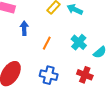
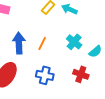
blue arrow: (24, 28) -> (19, 43), moved, size x1.5

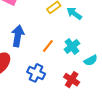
orange line: (42, 43) -> (48, 46), moved

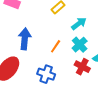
cyan arrow: (74, 14) -> (79, 24), moved, turned 112
red cross: (72, 80) -> (82, 67), moved

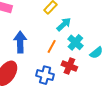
cyan arrow: (79, 24) -> (64, 24), moved
red cross: (82, 67) -> (69, 66), moved

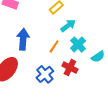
blue cross: (45, 75) -> (45, 74), turned 30

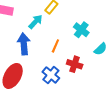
cyan arrow: (68, 26) -> (35, 22), moved
cyan cross: (78, 45) -> (81, 30), moved

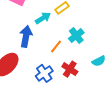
cyan cross: (81, 30) -> (76, 36), moved

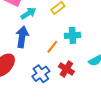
cyan arrow: (43, 18) -> (28, 13), moved
cyan cross: (76, 36) -> (72, 35), turned 35

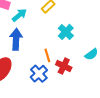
cyan cross: (72, 35) -> (66, 32), turned -35
orange line: (52, 47) -> (47, 55), moved, turned -48

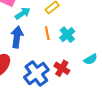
orange line: (47, 55) -> (47, 33), moved
blue cross: (39, 74) -> (36, 73), size x1.4

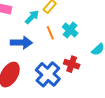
cyan arrow: (23, 13) -> (32, 17), moved
blue arrow: (17, 37) -> (21, 43), turned 95

